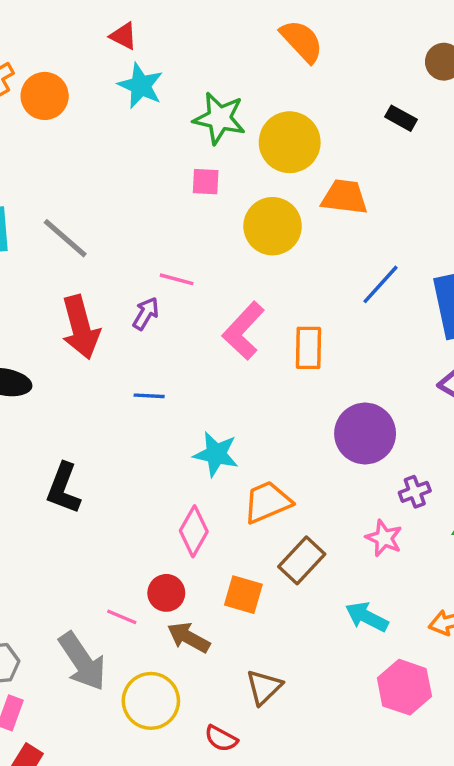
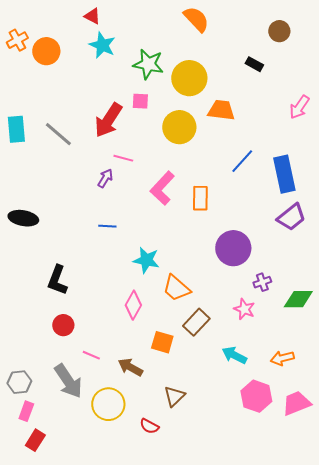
red arrow: (81, 327) -> (108, 120), moved, turned 48
orange trapezoid: (267, 502) -> (176, 288), turned -116
red circle: (166, 593) -> (63, 325), moved

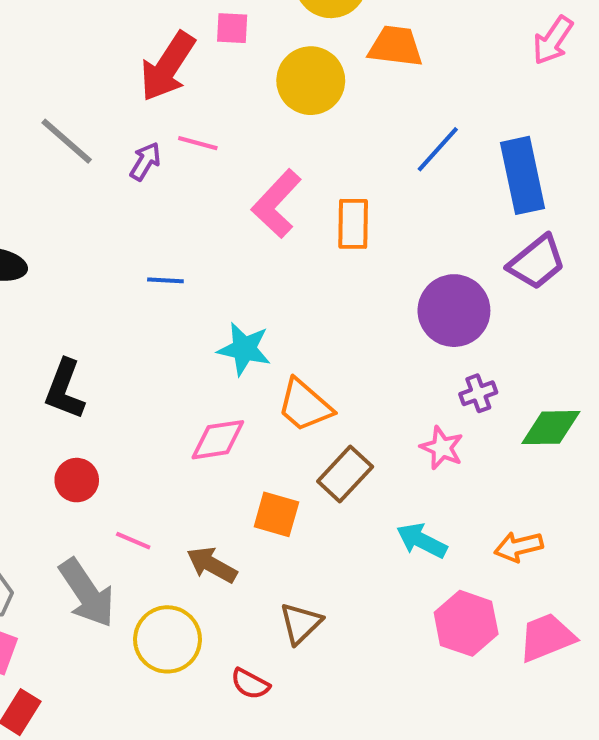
gray line: (58, 134) -> (67, 141), moved
purple arrow: (105, 178) -> (145, 161), moved
purple circle: (233, 248) -> (454, 311), moved
pink diamond: (133, 305) -> (218, 440), turned 52

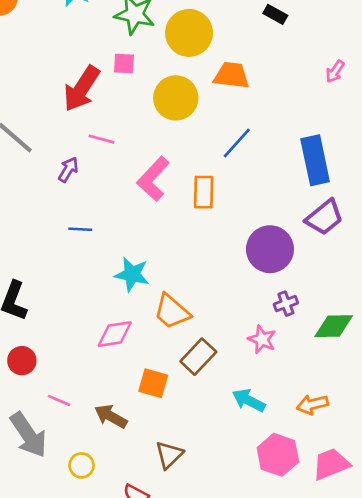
pink arrow: (553, 40) -> (335, 71), size x0.7
blue line: (438, 149) -> (237, 143), moved
purple arrow: (145, 161) -> (68, 170), moved
yellow circle: (168, 639) -> (82, 465), size x0.6

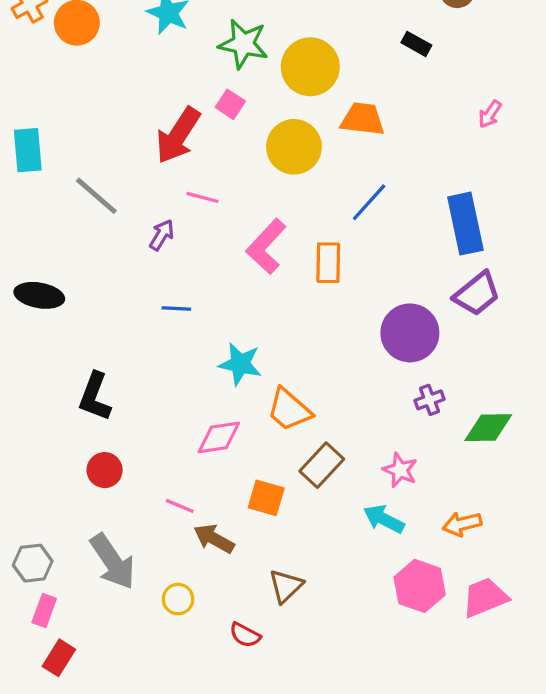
pink square: (124, 63) -> (230, 104), turned 30
pink star: (262, 339) -> (400, 470), moved
pink line: (59, 400) -> (180, 506), moved

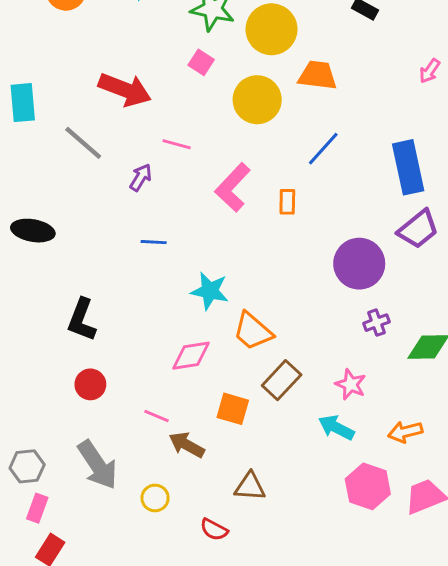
red arrow: (178, 135) -> (125, 90), moved, turned -102
orange rectangle: (328, 263) -> (287, 202), size x0.7
brown triangle: (286, 586) -> (250, 486), turned 48

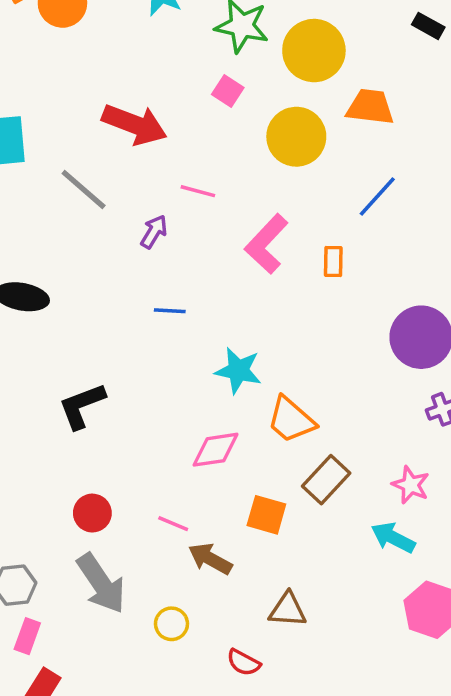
black L-shape: (82, 320) -> (82, 406), turned 48
red circle: (90, 384) -> (92, 513), moved

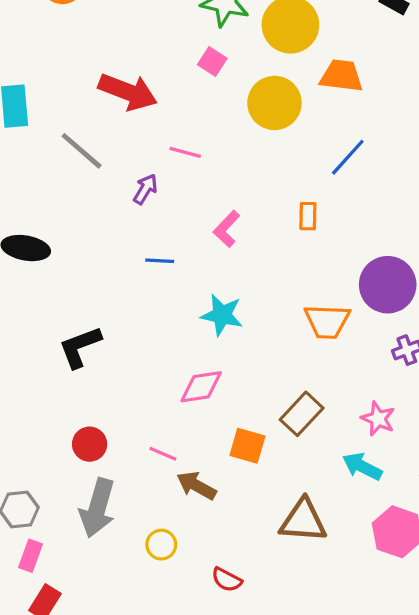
pink L-shape: (266, 244) -> (227, 229), moved, size x0.7
orange trapezoid: (291, 420) -> (327, 321), moved, turned -39
gray arrow: (101, 583) -> (98, 508), turned 50
brown triangle: (288, 610) -> (303, 521), moved, size x1.4

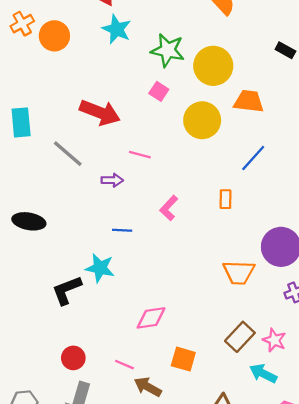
purple arrow: (145, 189) -> (112, 180), turned 60
cyan star: (222, 315) -> (100, 268), moved
brown rectangle: (302, 414) -> (240, 337), moved

